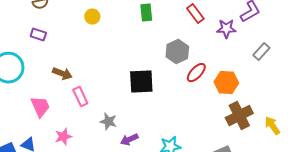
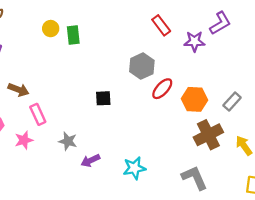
green rectangle: (146, 13) -> (73, 35), moved
gray rectangle: (261, 52) -> (232, 102), moved
black square: (141, 82) -> (103, 98), size x0.6
pink star: (63, 137) -> (24, 140), moved

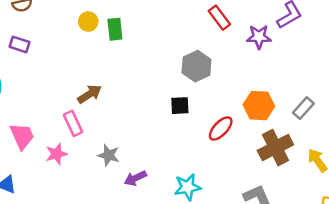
red ellipse: (162, 89) -> (221, 128), moved
brown arrow: (18, 90) -> (90, 94), moved, turned -54
black square: (103, 98) -> (180, 106), moved

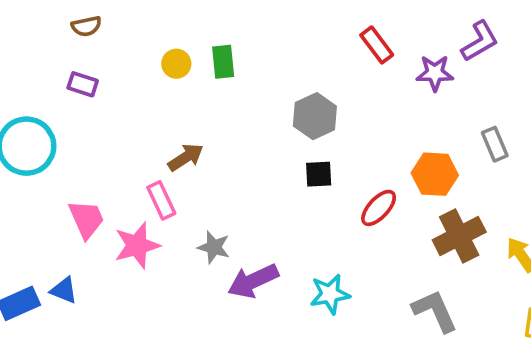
yellow circle: (88, 22) -> (176, 64), moved
gray hexagon: (196, 66) -> (315, 116), moved
gray rectangle: (303, 108) -> (495, 144), moved, turned -65
pink star: (56, 154) -> (137, 245), size x1.4
purple arrow: (135, 178) -> (253, 281), size x1.5

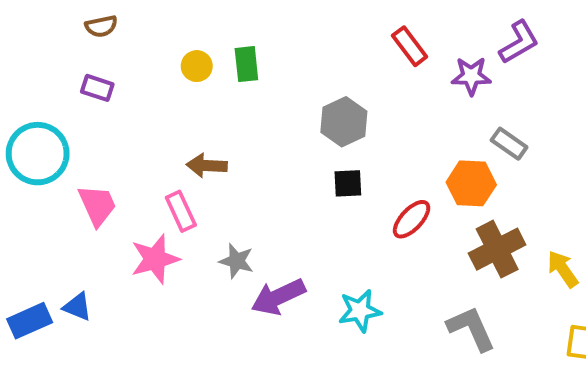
gray rectangle: (495, 144) -> (509, 144), moved, turned -32
brown arrow: (186, 157) -> (207, 166), turned -144
pink trapezoid: (86, 219) -> (97, 205), moved

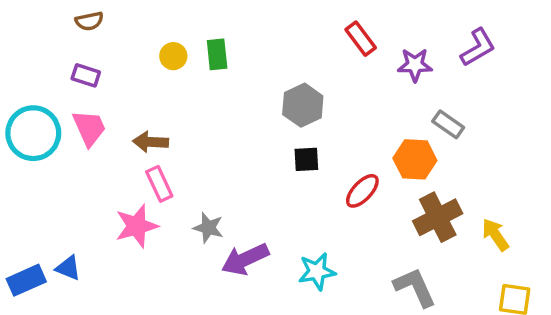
purple L-shape: (519, 42) -> (478, 47), moved
brown arrow: (207, 166) -> (151, 142), moved
pink trapezoid: (97, 205) -> (89, 128), moved

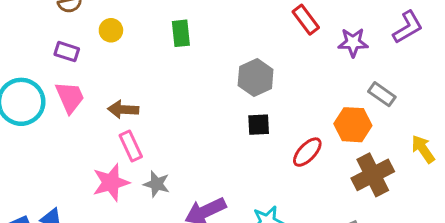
yellow circle: (173, 56) -> (111, 30), moved
gray star: (208, 228) -> (157, 184), moved
yellow arrow: (495, 235) -> (423, 149), moved

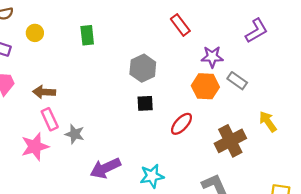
purple star: (353, 42) -> (212, 57), moved
orange hexagon: (353, 125) -> (205, 86), moved
gray star: (157, 184) -> (75, 134), moved

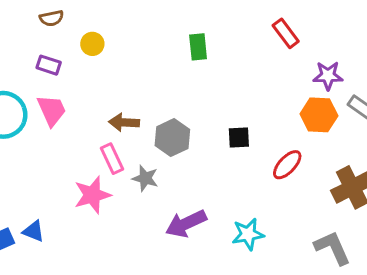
green rectangle: (87, 35) -> (198, 47), moved
gray hexagon: (143, 68) -> (172, 138), moved
brown arrow: (44, 92) -> (124, 122), moved

